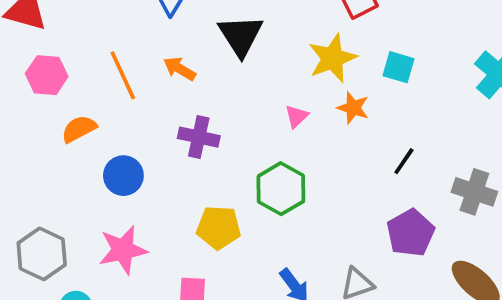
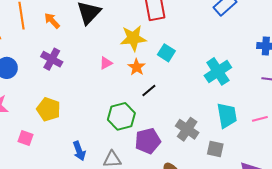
black line: (404, 161) -> (149, 90), moved
green hexagon: (281, 189) -> (121, 116), moved

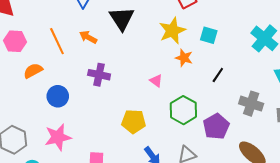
pink triangle: (106, 63) -> (156, 81), moved, turned -40
black line: (149, 90) -> (218, 75), moved
yellow pentagon: (49, 109) -> (134, 121), moved

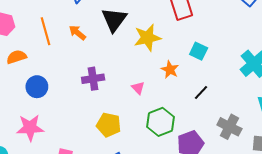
yellow star: (172, 31) -> (147, 38), moved
purple cross: (99, 75) -> (93, 79), moved, turned -30

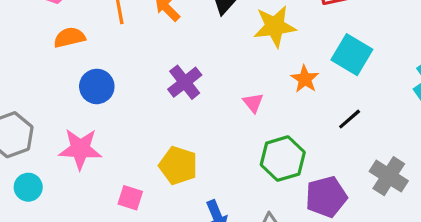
cyan square: (199, 51) -> (352, 55), size x1.4
purple cross: (93, 79) -> (185, 82), turned -35
yellow pentagon: (109, 125) -> (178, 165), moved

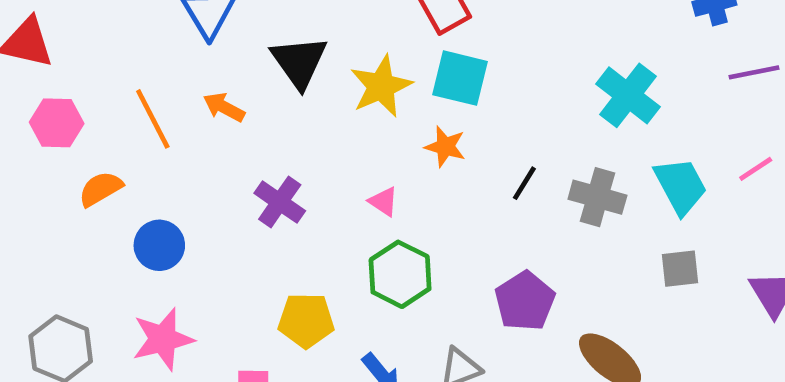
cyan square: (352, 55) -> (460, 78), moved
green hexagon: (283, 159) -> (400, 274), moved
gray cross: (389, 176) -> (597, 197), moved

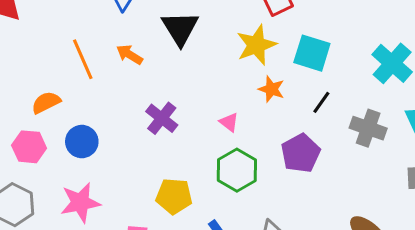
cyan square: (460, 78) -> (312, 53), moved
yellow star: (381, 86) -> (256, 45), moved
pink hexagon: (57, 123) -> (29, 147), moved
black line: (524, 183) -> (321, 102), moved
purple pentagon: (525, 301) -> (301, 153), moved

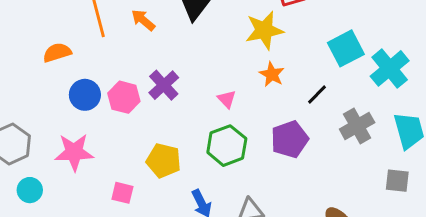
cyan square: (312, 53) -> (346, 48), moved, turned 36
gray cross: (368, 128) -> (357, 126), turned 32
pink hexagon: (29, 147) -> (124, 97), moved

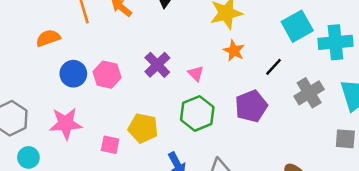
cyan cross: (390, 68) -> (335, 42), turned 36
purple cross: (164, 85) -> (157, 65), moved
pink square: (122, 193) -> (110, 145), moved

